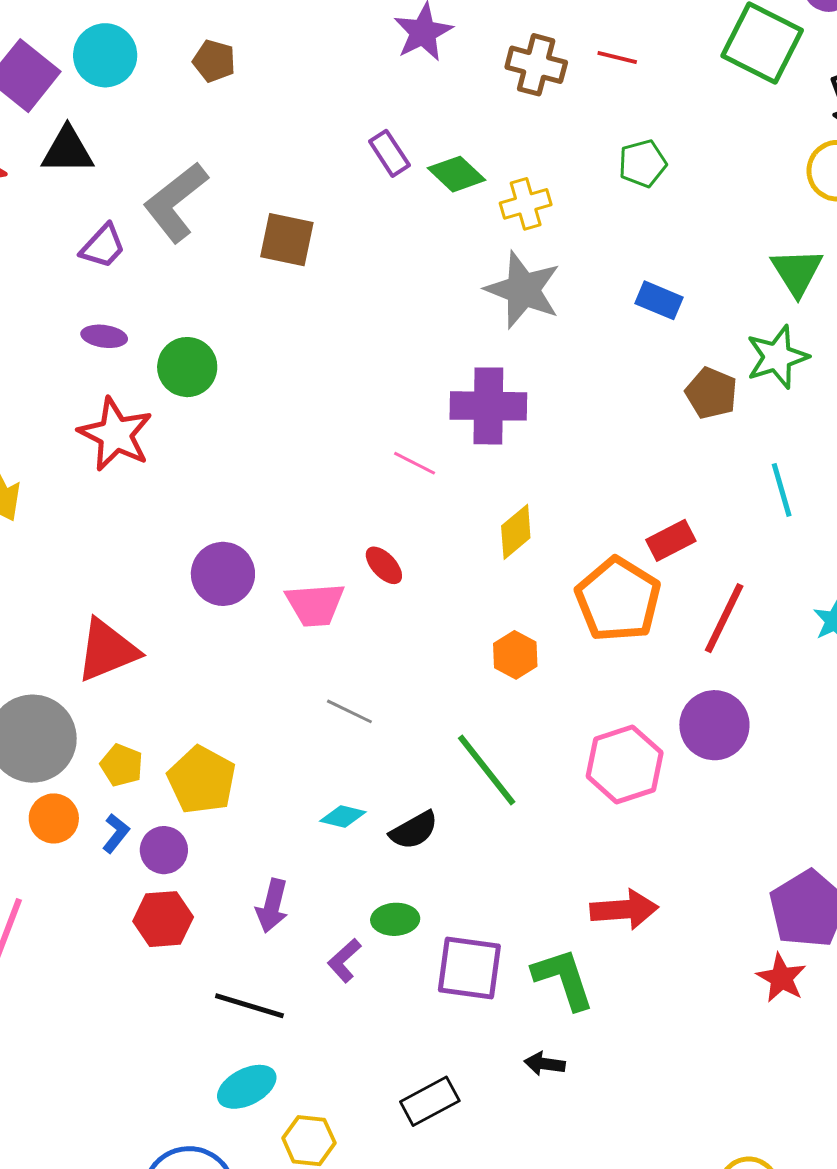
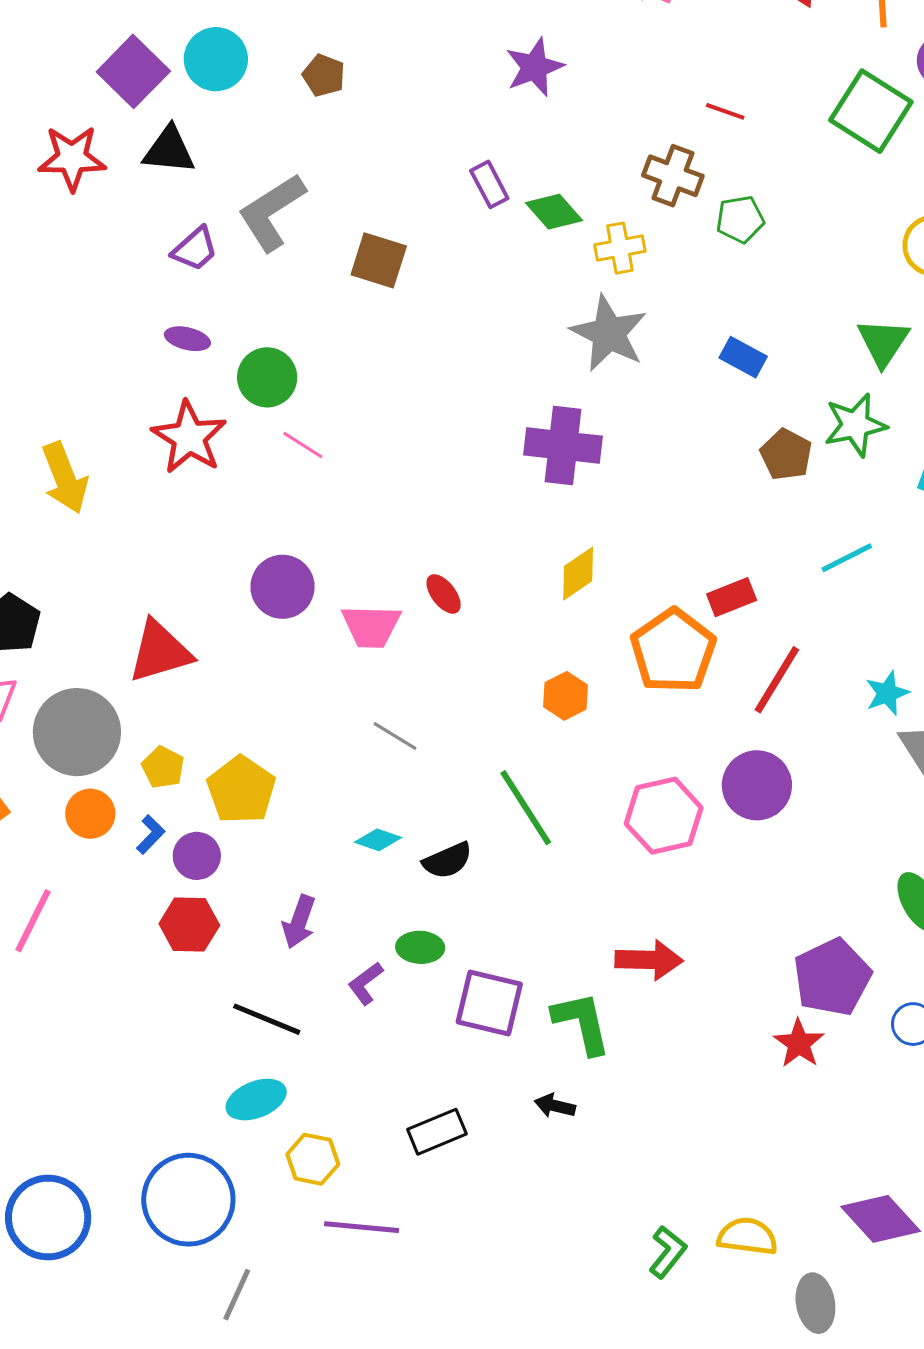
brown cross: (536, 65) -> (673, 176), moved
pink line: (415, 463) -> (303, 445), moved
cyan line: (782, 490) -> (847, 558), turned 74

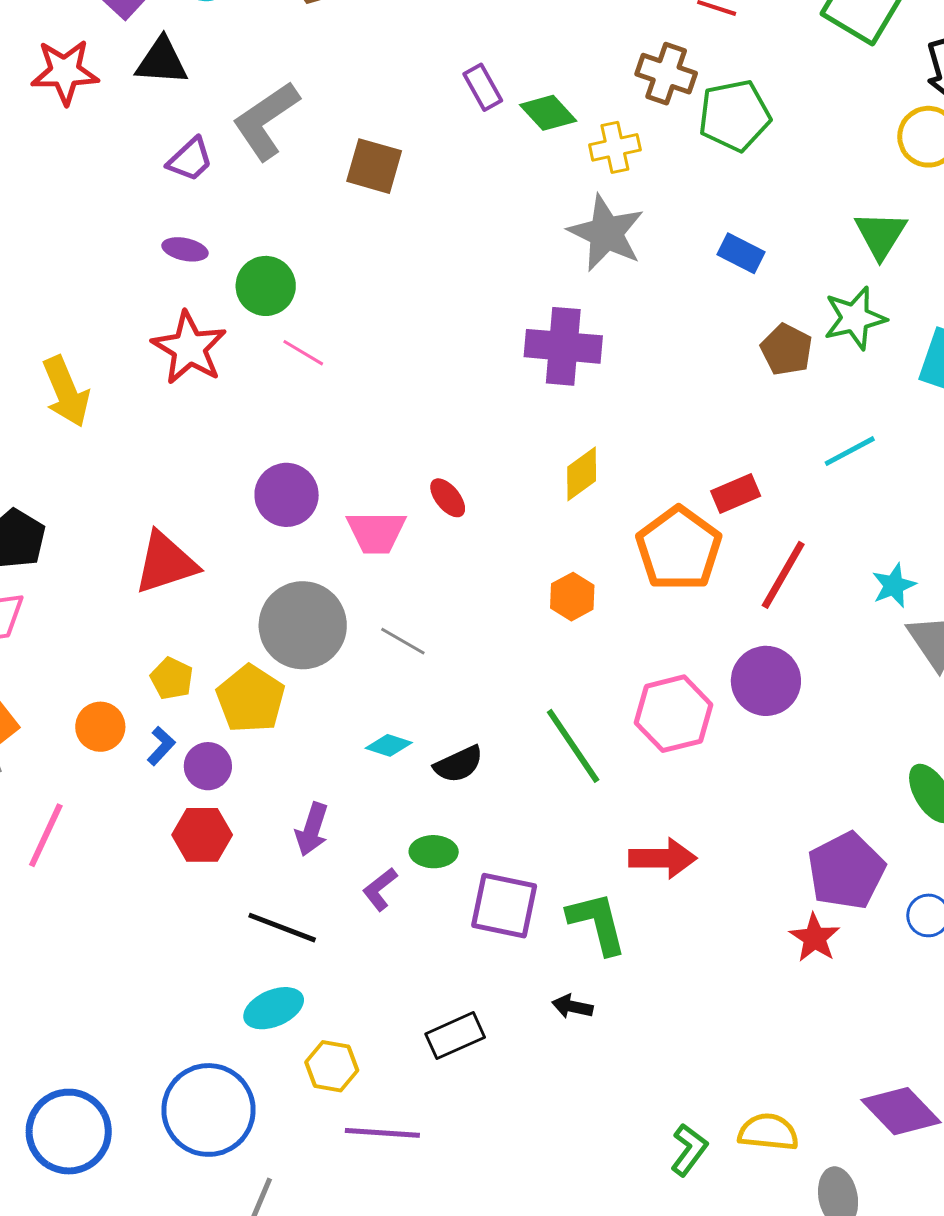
green pentagon: (740, 219) -> (734, 115), size x1.5
gray circle: (77, 732) -> (303, 625), moved
green line: (526, 808) -> (573, 746), moved

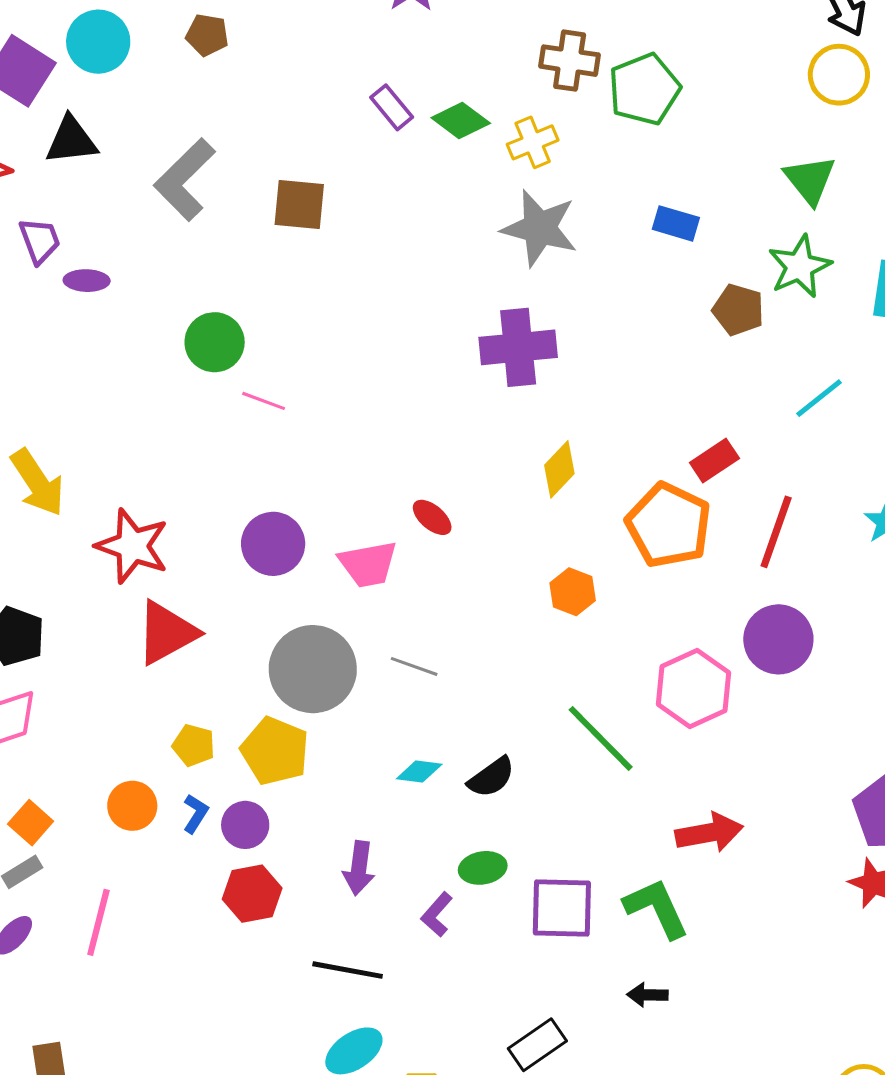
purple trapezoid: (190, 160) -> (40, 241), moved, turned -57
purple ellipse: (185, 249) -> (87, 281), moved
red star: (189, 348) -> (132, 546), moved

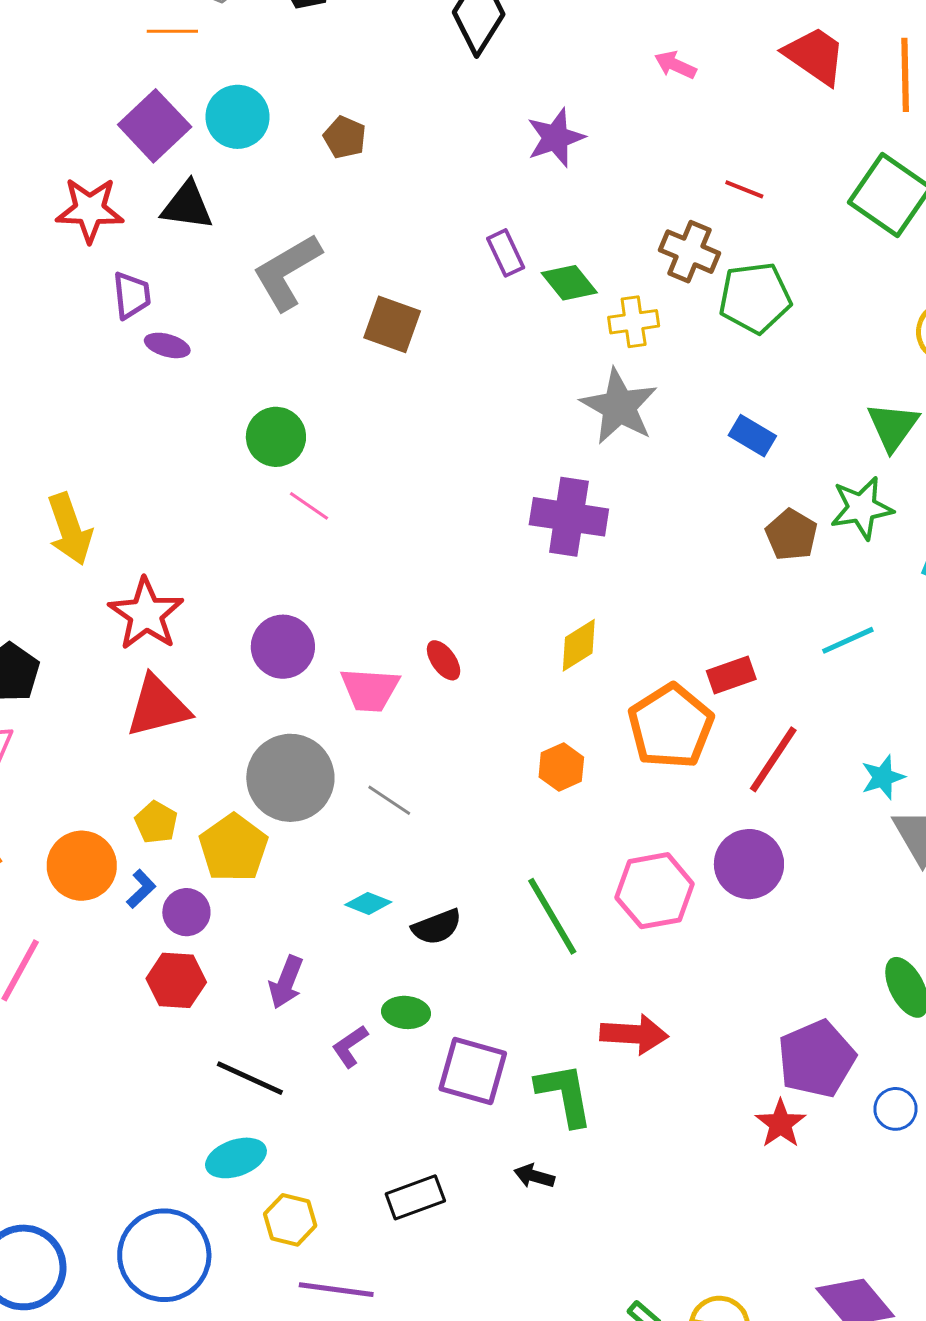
orange circle: (132, 806) -> (82, 866), size x1.4

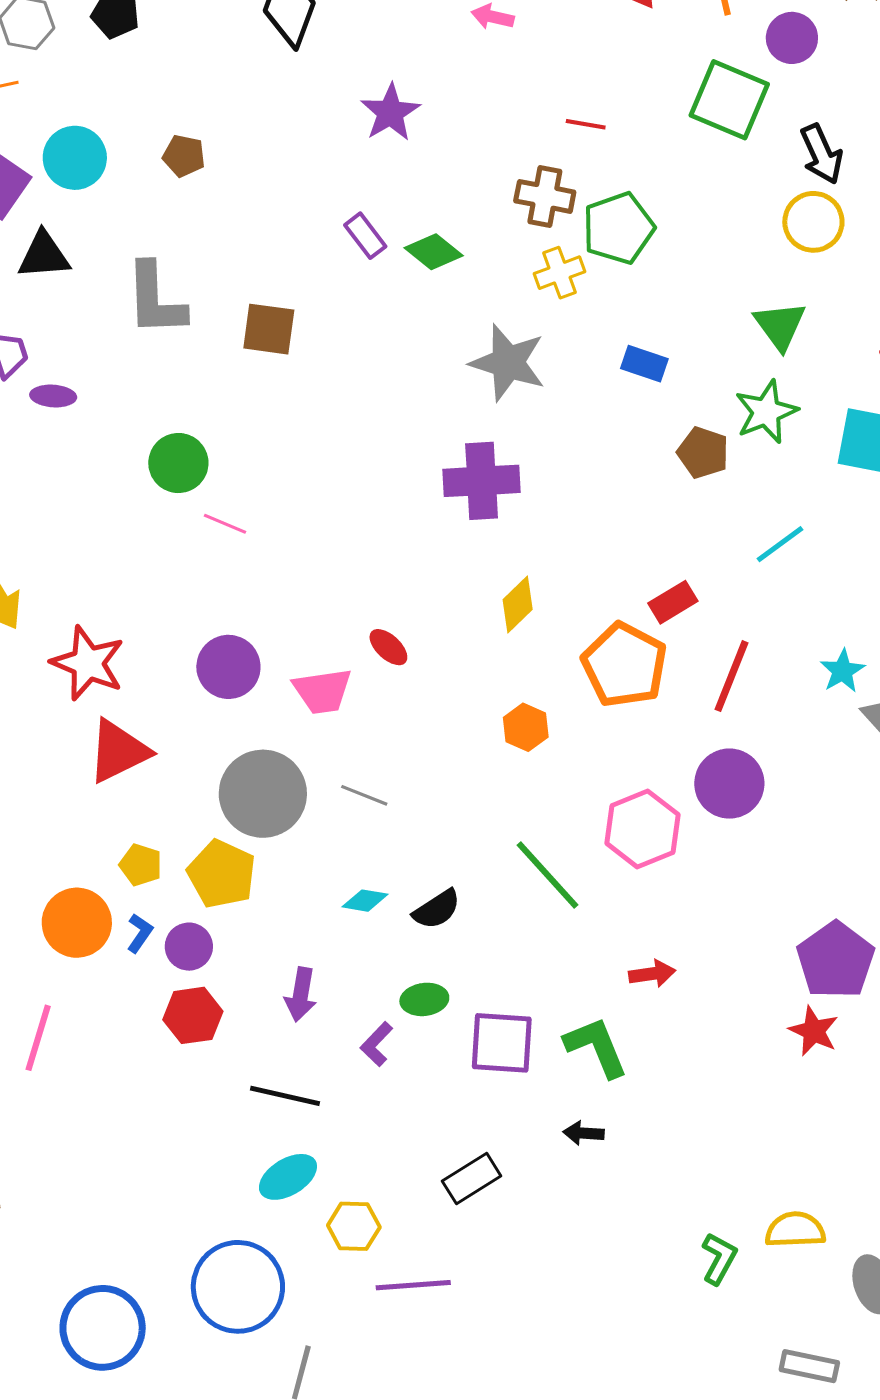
gray L-shape: (287, 272) -> (155, 299), turned -50
yellow cross: (634, 322) -> (559, 273), moved
red arrow: (634, 1034) -> (652, 974), size x0.7

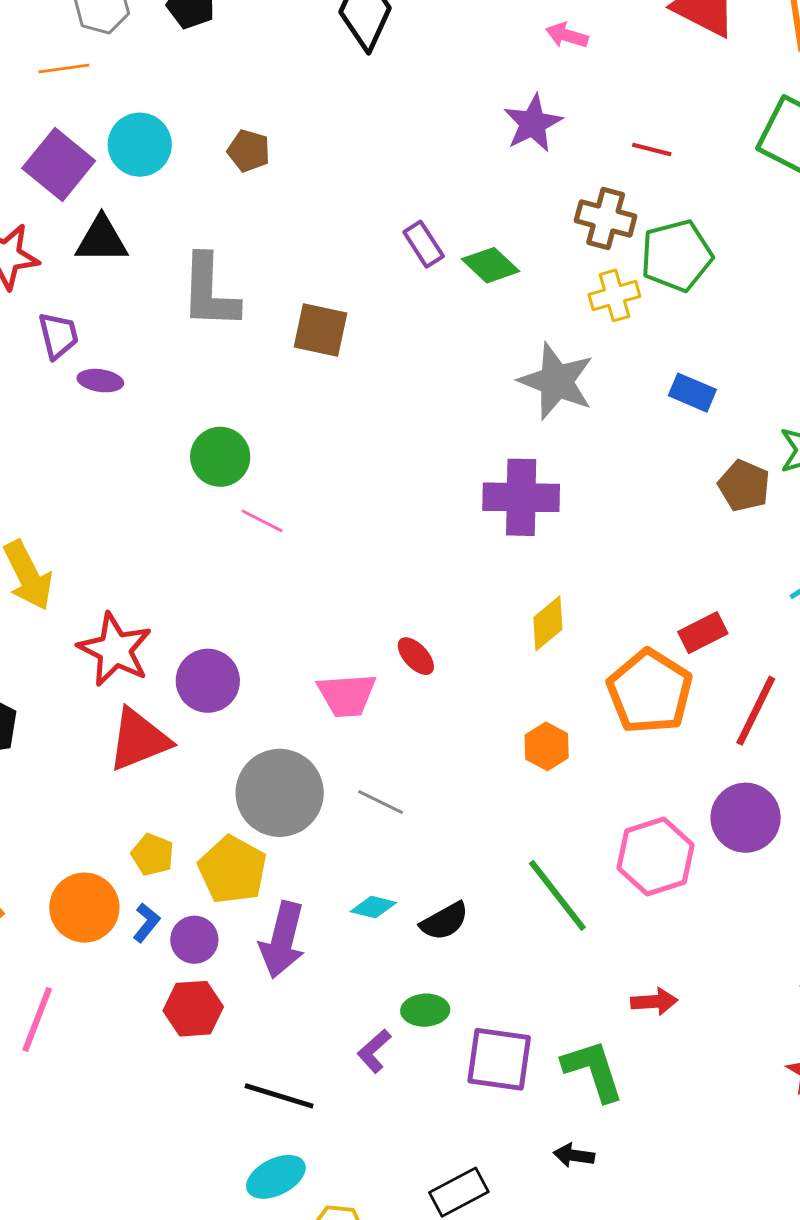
purple star: (390, 113) -> (533, 123), moved
purple circle: (228, 667) -> (208, 681), moved
purple arrow: (301, 994) -> (282, 940), moved, size x1.4

